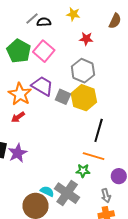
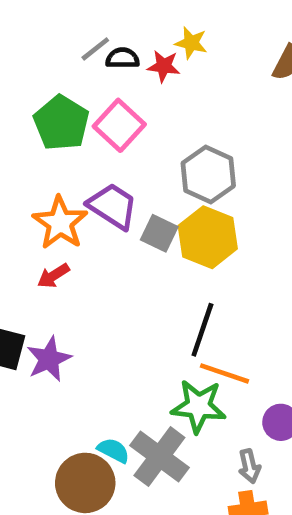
red star: (86, 39) -> (164, 66), moved
black line: (99, 130) -> (202, 330), moved
green star: (83, 171) -> (198, 406), size x1.6

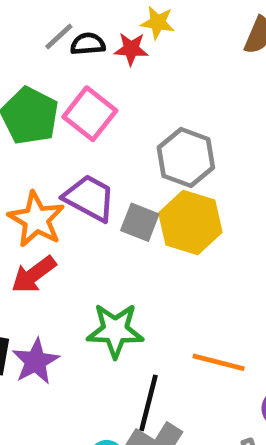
red arrow: (53, 276) -> (34, 275), size x1.4
black line: (202, 330) -> (148, 403), moved
green star: (198, 406) -> (115, 330), moved

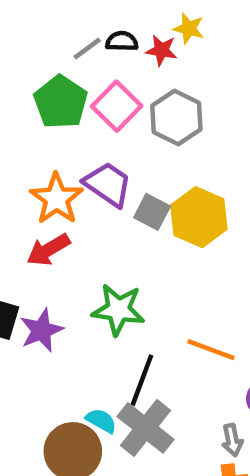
gray line: (59, 36) -> (87, 49), moved
gray hexagon: (186, 158) -> (176, 117), moved

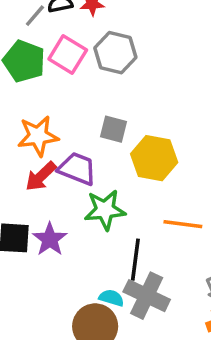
purple trapezoid: (108, 184) -> (77, 169), moved
orange star: (56, 199) -> (38, 136), turned -30
yellow hexagon: (199, 217) -> (154, 158), moved

